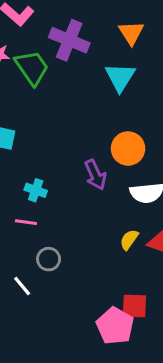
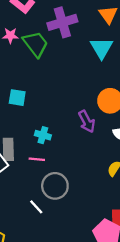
purple cross: (69, 40) -> (62, 22), turned -36
gray circle: (49, 259) -> (55, 186), size x1.5

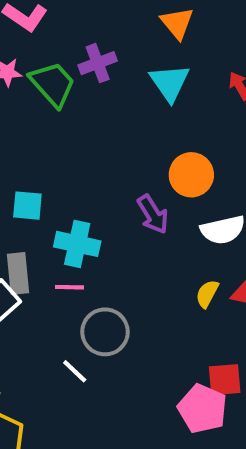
purple cross: (62, 22) -> (98, 63), moved, size x0.7
cyan square: (17, 98) -> (27, 206), moved
cyan cross: (43, 135) -> (77, 244), size x1.5

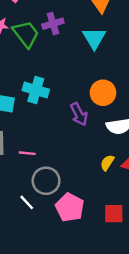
cyan cross: (77, 244) -> (36, 90), moved
pink pentagon: (202, 409) -> (70, 207), moved

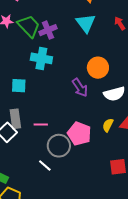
purple cross: (53, 24) -> (48, 30), moved
cyan cross: (36, 90) -> (41, 58), moved
pink pentagon: (70, 207) -> (79, 134), moved

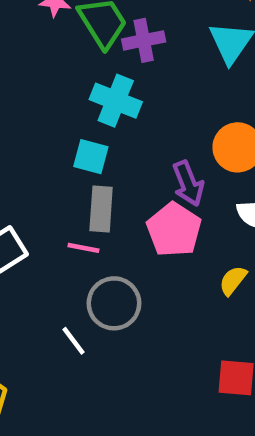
cyan square: (19, 86) -> (91, 157), moved
gray rectangle: (15, 119) -> (101, 209), moved
pink pentagon: (79, 134) -> (174, 230), moved

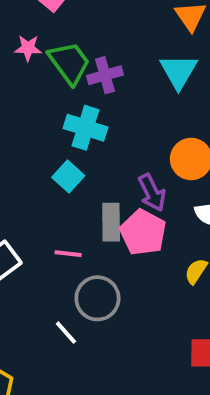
cyan square: (91, 157) -> (68, 177), turned 32
gray rectangle: (101, 209) -> (111, 222), moved

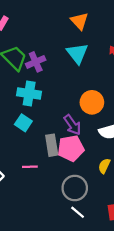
pink pentagon: (143, 232) -> (71, 148), turned -30
gray circle: (97, 298) -> (75, 188), moved
white line: (66, 333) -> (78, 212), moved

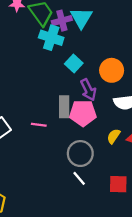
cyan triangle: (77, 53) -> (81, 18), moved
cyan cross: (29, 93) -> (51, 38), moved
cyan square: (23, 123) -> (74, 63), moved

